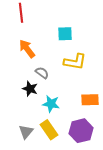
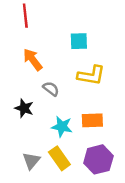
black star: (30, 89) -> (24, 108), moved
orange rectangle: (90, 100) -> (92, 120), moved

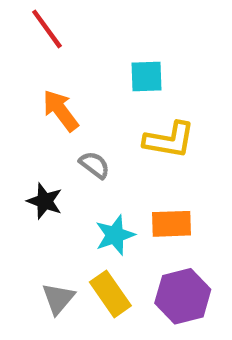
red line: (25, 16) -> (47, 29), turned -30
cyan star: (62, 127) -> (115, 235), turned -30

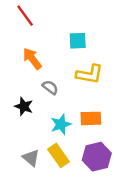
gray triangle: (58, 299) -> (31, 158), turned -30

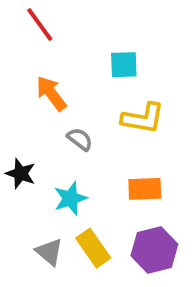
black star: (24, 106) -> (21, 174), moved
cyan star: (61, 124) -> (70, 198), moved

